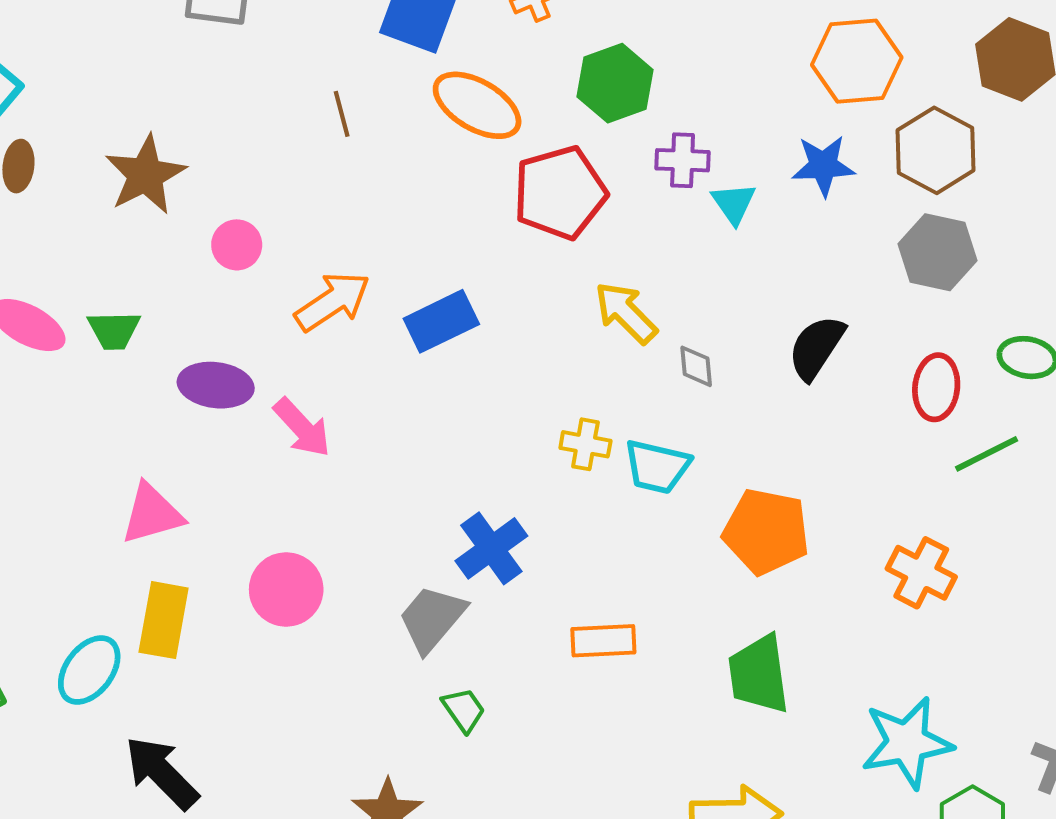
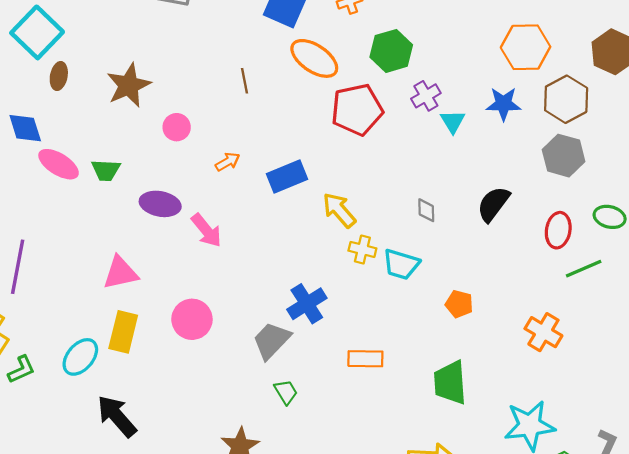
brown line: (342, 114) -> (245, 81), moved
purple cross: (683, 160) -> (426, 96), turned -36
orange arrow: (332, 301) -> (228, 162), size x0.6
yellow arrow: (626, 313) -> (339, 210), moved
orange pentagon: (766, 532) -> (459, 304), size x0.6

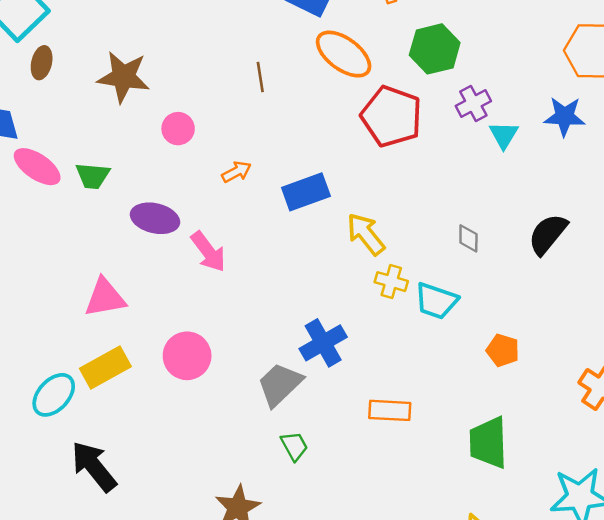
brown star: (129, 85) -> (123, 77), turned 30
red pentagon: (357, 110) -> (392, 116), turned 30
yellow rectangle: (123, 332) -> (105, 367), turned 45

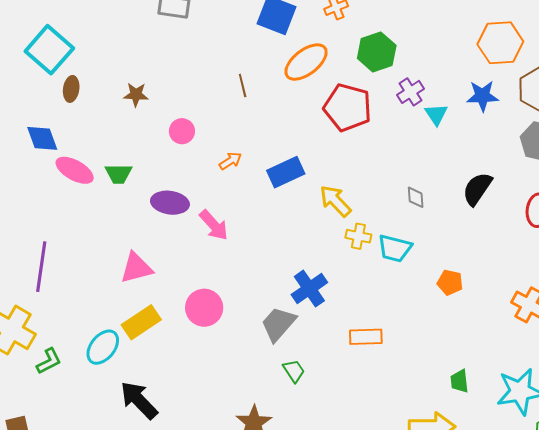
orange ellipse: (344, 54) -> (306, 62), turned -69
brown star: (123, 77) -> (136, 95), size x0.6
green trapezoid: (488, 443) -> (459, 381), moved, size x0.6

